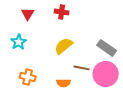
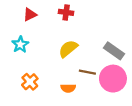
red triangle: (28, 14) -> (30, 15), turned 32
orange cross: (28, 77) -> (30, 82), turned 35

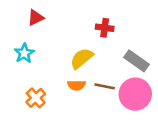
red cross: (66, 12) -> (105, 28), moved
orange semicircle: (68, 88) -> (77, 85), moved

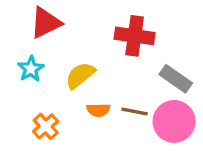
red triangle: (36, 18) -> (46, 23), size x1.5
red cross: (105, 28) -> (135, 36), size x1.6
yellow semicircle: (82, 58) -> (80, 75), moved

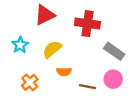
red triangle: (46, 23) -> (45, 15), moved
brown line: (135, 112) -> (87, 87), moved
pink circle: (174, 121) -> (113, 79), size x0.7

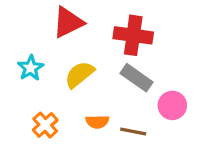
gray rectangle: (114, 51) -> (136, 78), moved
orange semicircle: (64, 72) -> (97, 122), moved
pink circle: (113, 79) -> (172, 105), moved

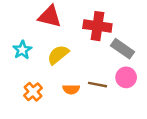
red triangle: (68, 22) -> (50, 17), turned 40
gray rectangle: (136, 78) -> (123, 49), moved
brown line: (133, 131) -> (97, 85), moved

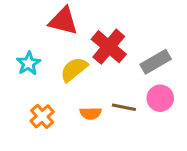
red cross: (97, 26) -> (109, 47), moved, turned 32
gray rectangle: (123, 49) -> (156, 62), turned -65

